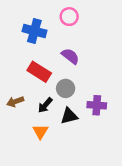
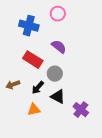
purple cross: (97, 105) -> (81, 110), moved, turned 35
black triangle: (69, 116) -> (58, 97), turned 42
orange triangle: (40, 132) -> (34, 110), turned 48

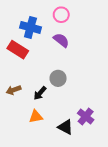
purple semicircle: (59, 47) -> (61, 40), moved
red rectangle: (33, 60) -> (18, 50), moved
black triangle: (58, 97) -> (65, 127), moved

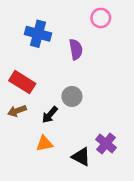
pink circle: (61, 15) -> (101, 18), moved
purple semicircle: (61, 40) -> (76, 49), turned 42
red rectangle: (18, 50) -> (22, 82), moved

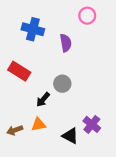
brown arrow: (17, 111) -> (15, 130), moved

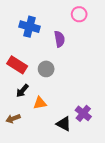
gray circle: (62, 84) -> (46, 69), moved
black arrow: (43, 100) -> (22, 91), moved
orange triangle: (38, 124) -> (40, 103), moved

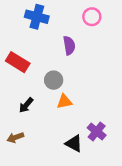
blue cross: (30, 27) -> (37, 17), moved
red rectangle: (17, 65) -> (18, 62), moved
orange triangle: (40, 103) -> (64, 102), moved

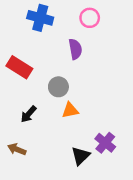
pink circle: (92, 17) -> (90, 18), moved
brown arrow: (15, 137) -> (17, 149), turned 42
black triangle: (74, 143) -> (81, 156), turned 48

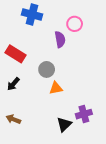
pink circle: (90, 18) -> (75, 24), moved
black arrow: (28, 114) -> (13, 84), moved
purple cross: (105, 143) -> (84, 114), turned 35

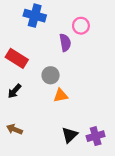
purple cross: (84, 114) -> (96, 136), moved

